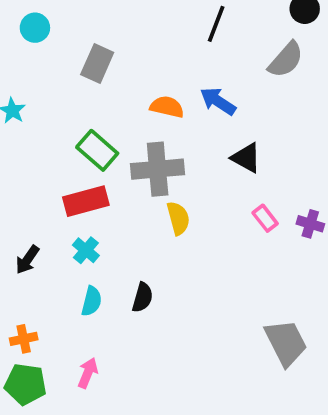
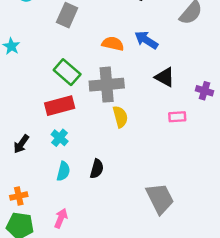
pink rectangle: (265, 218) -> (177, 117), turned -56
purple cross: (310, 224) -> (204, 91), moved
gray trapezoid: (286, 343) -> (160, 198), moved

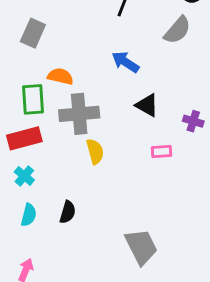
orange semicircle: (113, 44) -> (60, 76), moved
green rectangle: (67, 72) -> (33, 99), turned 45

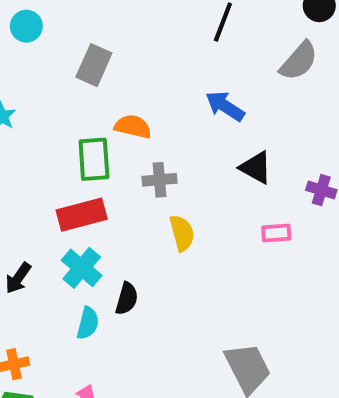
gray cross: (79, 114) -> (159, 180), size x0.6
cyan cross: (24, 176) -> (82, 268), size x1.4
black semicircle: (68, 212) -> (127, 299), moved

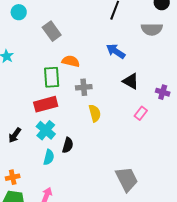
gray semicircle: (299, 61) -> (152, 29), turned 50
gray rectangle: (94, 65) -> (52, 31), turned -60
pink rectangle: (276, 233) -> (141, 113), turned -48

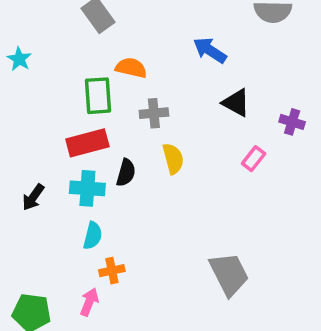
cyan cross: (46, 130) -> (87, 188), turned -36
black semicircle: (68, 145) -> (126, 173), moved
orange cross: (13, 177) -> (112, 271), moved

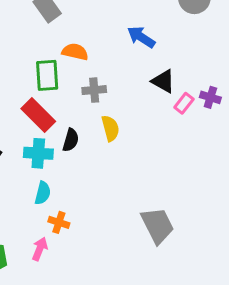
red rectangle: (87, 143) -> (38, 115), turned 60
pink rectangle: (254, 159) -> (184, 103), moved
orange cross: (112, 271) -> (59, 222), turned 30

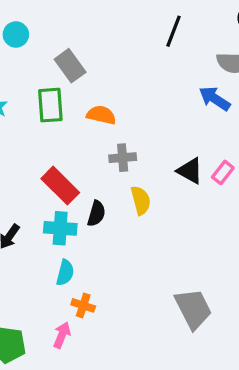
blue arrow: (141, 37) -> (215, 99), moved
green rectangle: (47, 75) -> (50, 105), moved
black triangle: (163, 81) -> (190, 171), moved

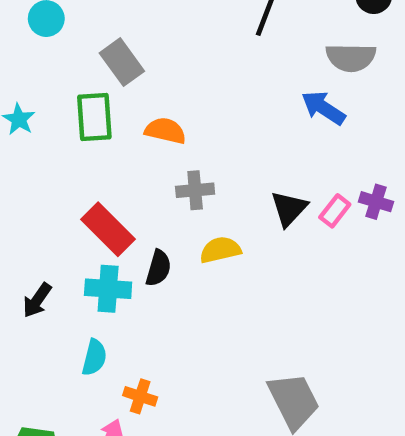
black triangle: (190, 171) -> (289, 209), turned 44
yellow semicircle: (141, 200) -> (220, 250), turned -88
cyan semicircle: (65, 273) -> (94, 357), moved

